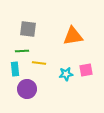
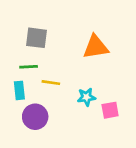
pink square: (86, 70) -> (110, 110), moved

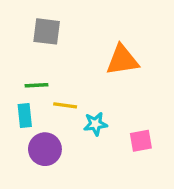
gray square: (36, 38) -> (47, 31), moved
cyan star: (86, 97) -> (95, 124), moved

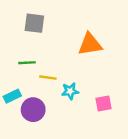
cyan rectangle: (25, 116) -> (12, 96), moved, turned 70

